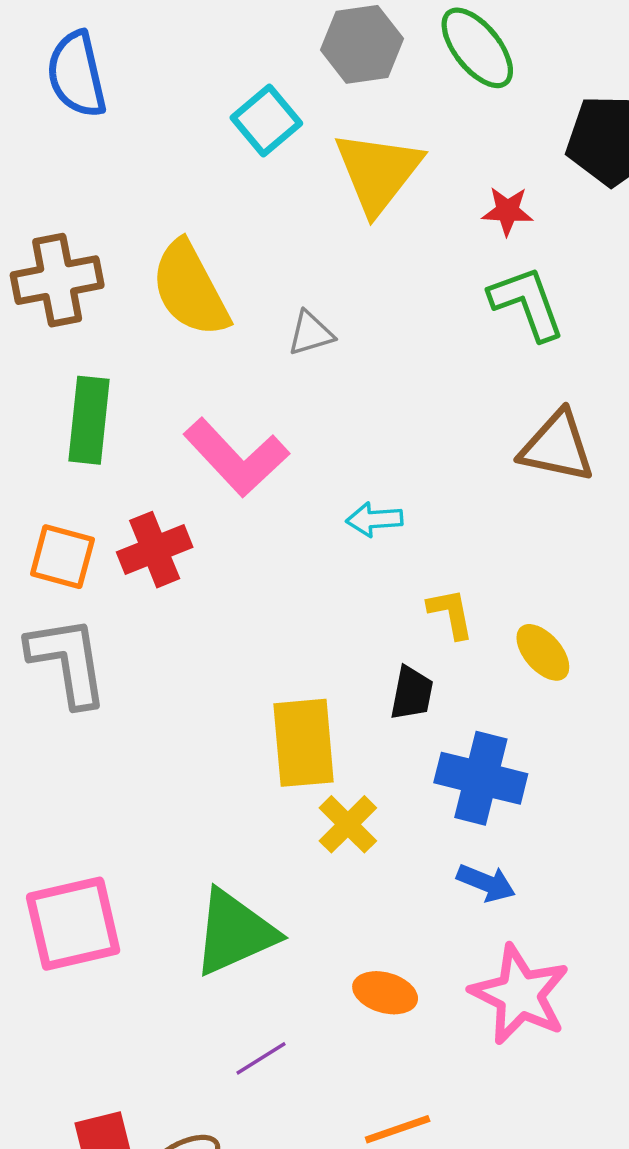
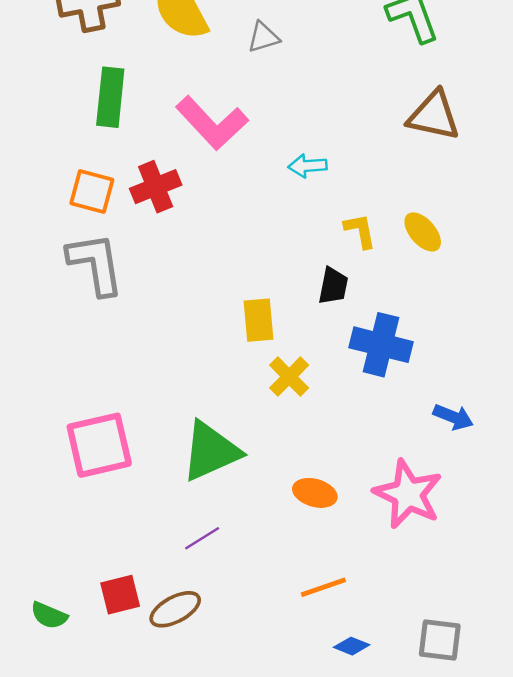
yellow ellipse: (543, 652) -> (423, 232), moved
yellow rectangle: (304, 743) -> (258, 320), size x0.7
blue arrow: (486, 883) -> (453, 417), moved
purple line: (261, 1058) -> (202, 538), moved

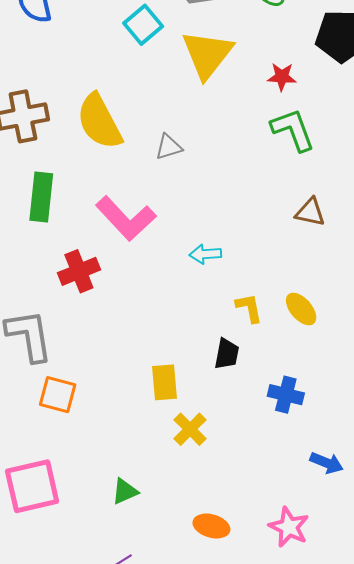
brown triangle: (434, 116) -> (310, 212), size x0.7
orange square: (92, 192) -> (58, 395), moved
blue cross: (381, 345) -> (286, 395), moved, size x0.7
green triangle: (211, 451) -> (125, 491), size x0.5
pink star: (408, 494) -> (289, 527), size x0.7

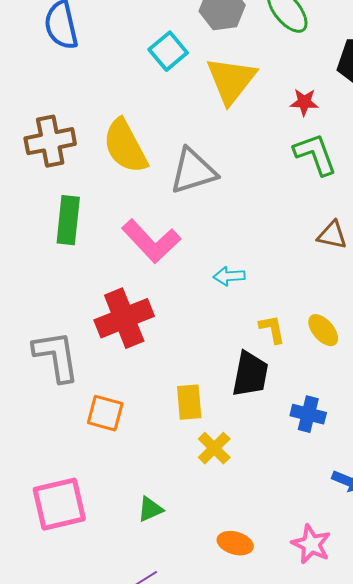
gray triangle: (169, 147) -> (193, 171), size x1.8
red cross: (79, 271) -> (124, 318), moved, size x1.4
black trapezoid: (227, 354) -> (250, 374), size x1.5
orange square: (58, 395) -> (105, 413), moved

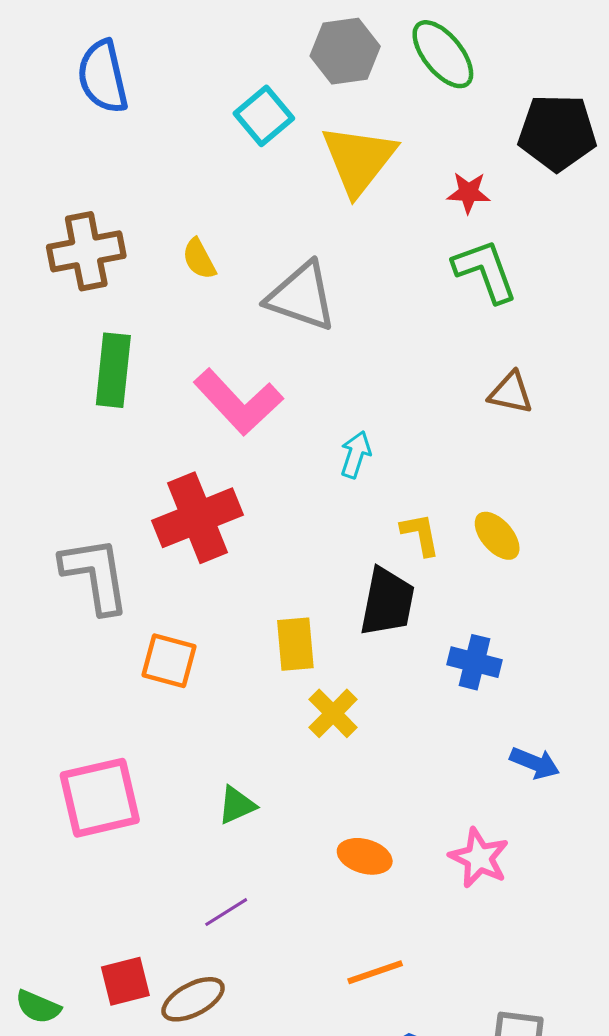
yellow semicircle: (125, 146) -> (199, 259), size x0.5
gray triangle: (193, 171) -> (301, 296), turned 36
cyan arrow: (229, 276) -> (356, 455), turned 112

